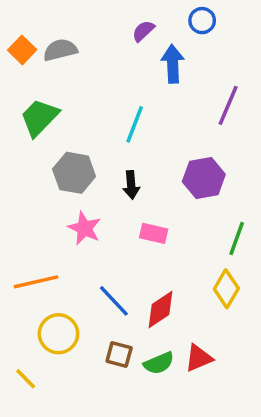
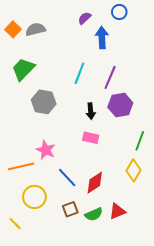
purple line: (228, 105) -> (110, 77), moved
black arrow: (131, 185) -> (91, 111), moved
pink star: (84, 228) -> (46, 150), moved
brown square: (119, 355) -> (70, 209), turned -35

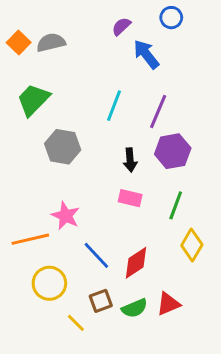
blue arrow: (102, 38) -> (146, 54), turned -35
green line: (140, 141) -> (176, 205), moved
yellow line: (15, 224) -> (76, 323), moved

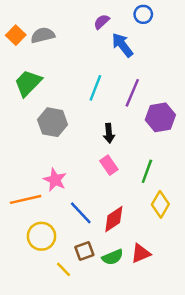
purple hexagon: (173, 151) -> (160, 117), moved
pink rectangle: (130, 198) -> (109, 165), turned 42

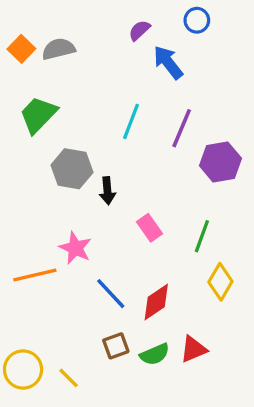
black arrow: (109, 133) -> (107, 191), moved
yellow circle: (41, 236) -> (23, 369), moved
yellow line: (64, 269) -> (69, 378), moved

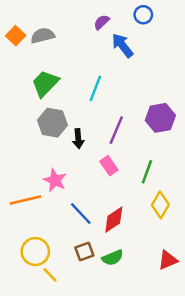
green trapezoid: (38, 115) -> (45, 83), moved
purple line: (182, 128) -> (116, 130), moved
red triangle: (193, 349) -> (168, 260), moved
yellow circle: (23, 369) -> (35, 252), moved

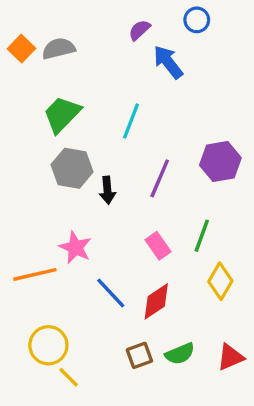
pink rectangle: (109, 166) -> (158, 246), moved
brown square: (84, 252) -> (139, 355), moved
green semicircle: (113, 258) -> (180, 354), moved

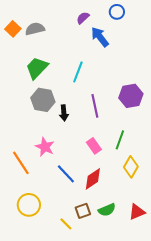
purple line: (160, 178) -> (95, 106), turned -35
orange line: (35, 274) -> (21, 163), turned 70
yellow line: (69, 377) -> (66, 224), moved

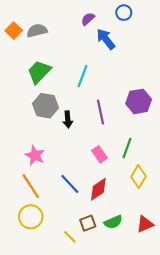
pink star: (45, 147) -> (35, 155), moved
orange line: (21, 163) -> (31, 186), moved

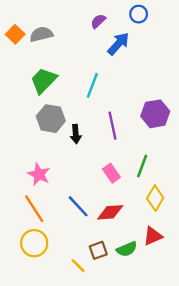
blue arrow: (106, 39) -> (118, 44), turned 80
red diamond: (98, 189) -> (110, 212), turned 30
red triangle: (145, 224) -> (153, 236), moved

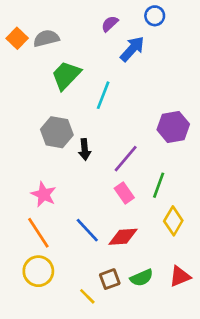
green trapezoid: (44, 81) -> (66, 75), moved
purple line: (113, 126) -> (126, 159), moved, turned 52
red triangle: (153, 236) -> (180, 276), moved

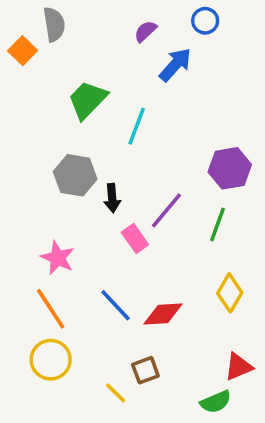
gray semicircle: (46, 38) -> (54, 24), moved, turned 95
green line: (159, 185) -> (217, 224), moved
pink rectangle: (124, 193) -> (135, 239), moved
green semicircle: (142, 278) -> (216, 402), moved

